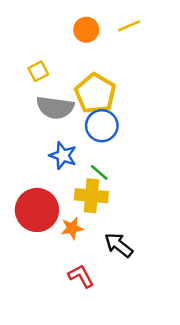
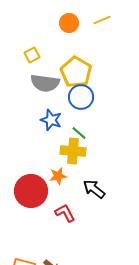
red circle: (37, 210) -> (31, 191), moved

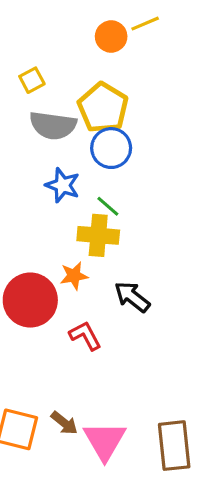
orange circle: (69, 23) -> (111, 37), moved

